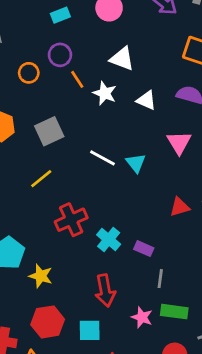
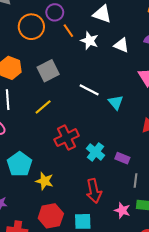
orange circle: (29, 73) -> (31, 27), size x1.6
cyan triangle: (136, 163) -> (116, 102), moved

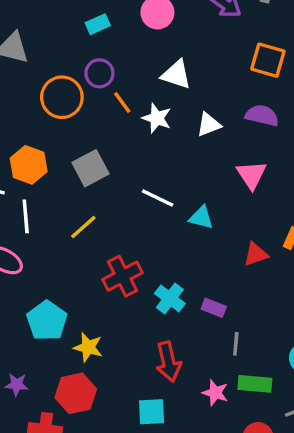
white triangle: (121, 45) -> (209, 125), turned -42
cyan triangle: (116, 102) -> (201, 218), turned -35
red hexagon: (51, 216) -> (76, 393), moved

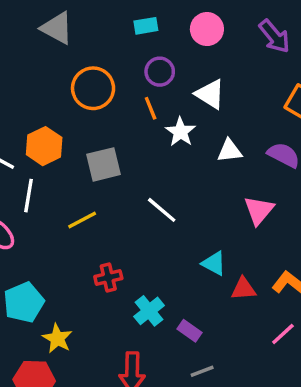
purple circle: (99, 73) -> (160, 72), moved
cyan triangle: (201, 218) -> (214, 263), moved
red cross: (122, 276) -> (108, 278), size x0.7
gray line: (236, 344) -> (202, 371), turned 50

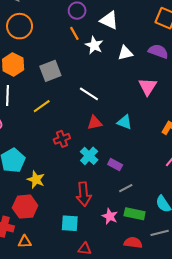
orange circle: (93, 88) -> (20, 26), moved
red triangle: (244, 289) -> (95, 123), moved

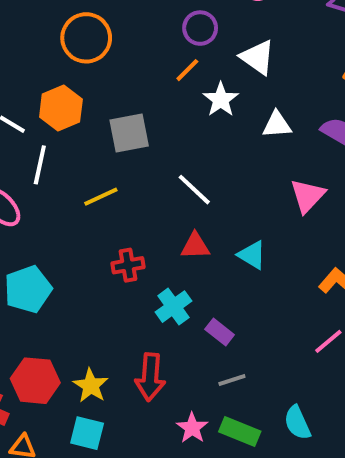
orange line: (74, 33) -> (187, 70), turned 64
yellow star: (36, 180) -> (91, 386), moved
cyan square: (70, 223) -> (87, 433), moved

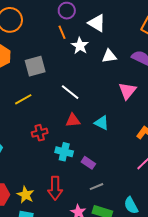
orange line: (187, 70) -> (62, 32), turned -64
cyan cross: (174, 307) -> (64, 152), turned -36

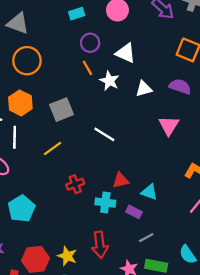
red triangle: (73, 120) -> (121, 180), moved
cyan triangle: (102, 123) -> (149, 192), moved

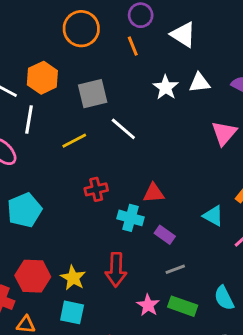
orange circle: (27, 61) -> (81, 29), moved
white star: (109, 81) -> (166, 87), moved
white line: (104, 134) -> (123, 129), moved
cyan triangle: (149, 192) -> (213, 216), moved

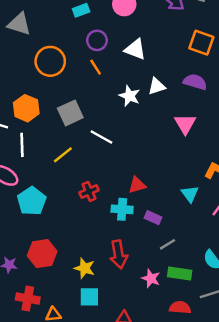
cyan pentagon: (24, 210) -> (32, 201), moved
cyan triangle: (213, 216) -> (190, 194), turned 36
red hexagon: (33, 276) -> (42, 254), moved

